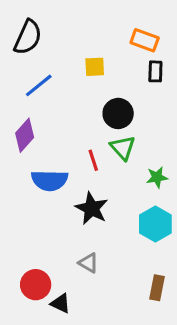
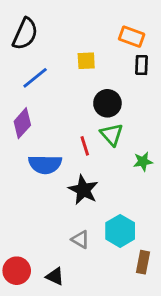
cyan hexagon: (155, 224) -> (120, 231), moved
red circle: (36, 285) -> (17, 271), moved

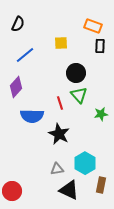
black semicircle: (25, 34) -> (18, 24), size x0.7
gray triangle: (80, 239) -> (57, 169), turned -40
black triangle: (55, 276) -> (69, 190), moved, size x1.5

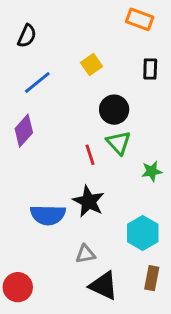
orange rectangle: (93, 26) -> (140, 19), moved
yellow square: (61, 43) -> (92, 64), turned -32
blue semicircle: (32, 116) -> (48, 215), moved
cyan hexagon: (85, 163) -> (143, 233), moved

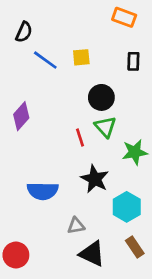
yellow square: (92, 64) -> (81, 57), turned 30
blue line: (37, 83) -> (45, 60), moved, turned 75
green star: (152, 171) -> (135, 152), size x1.4
black star: (89, 201) -> (95, 179), moved
brown rectangle: (152, 278) -> (135, 247), turned -45

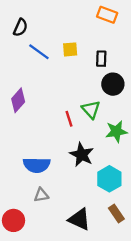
black rectangle: (133, 61) -> (101, 59), moved
black circle: (101, 97) -> (113, 84), moved
gray triangle: (76, 226) -> (41, 195), moved

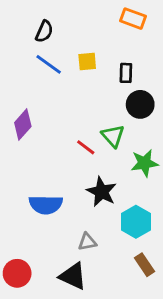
black semicircle: (20, 27) -> (44, 31), moved
red line: (69, 119) -> (86, 147), turned -35
gray triangle: (41, 195) -> (87, 242), moved
black triangle: (79, 219) -> (73, 276), moved

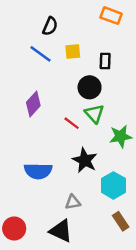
black semicircle: (44, 31) -> (50, 26), moved
black circle: (140, 104) -> (90, 87), moved
purple diamond: (23, 124) -> (33, 104), moved

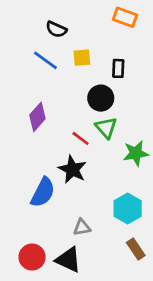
black semicircle: (50, 26) -> (56, 29), turned 90
black star: (85, 160) -> (72, 169), moved
blue semicircle: (38, 171) -> (43, 192), turned -64
red circle: (14, 228) -> (32, 257), moved

